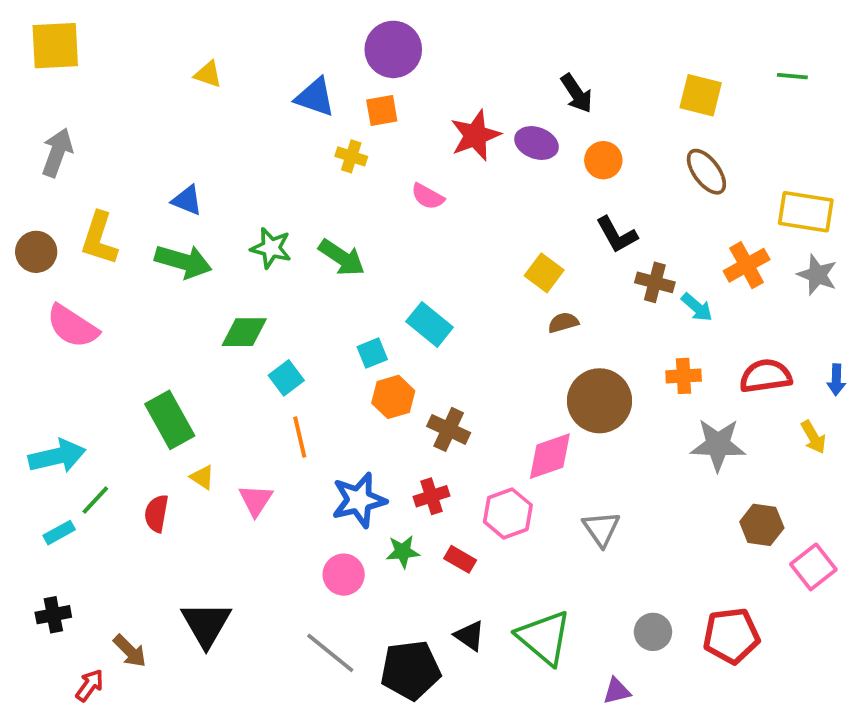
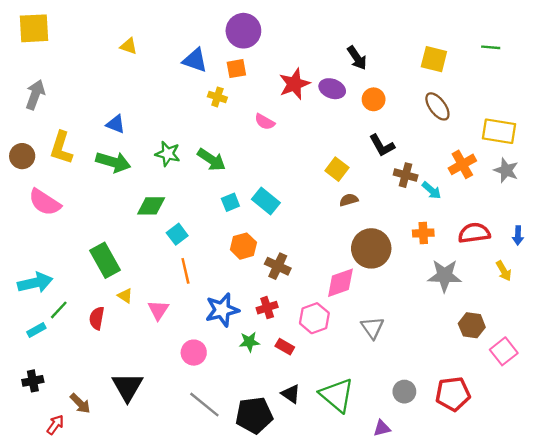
cyan square: (372, 353) -> (230, 202), moved
pink circle: (344, 575) -> (194, 353), moved

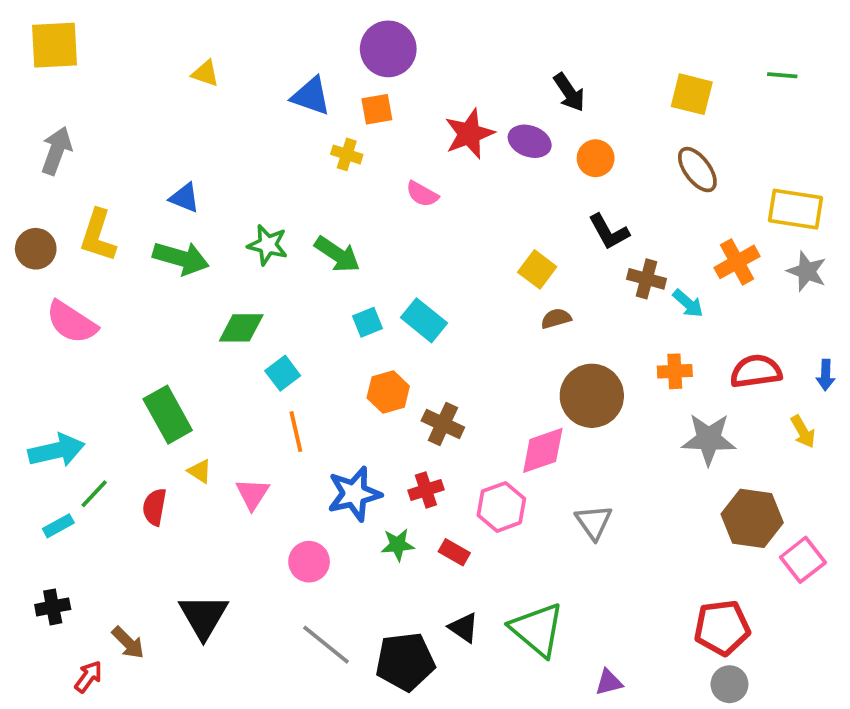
brown hexagon: (472, 325) -> (752, 518), size x1.4
gray circle: (404, 392) -> (729, 684), moved

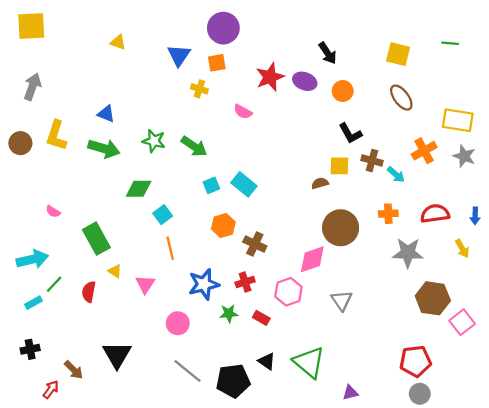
blue triangle: (311, 96) -> (179, 55), turned 45
yellow square: (537, 269) -> (339, 166), moved, turned -36
pink semicircle: (72, 322) -> (53, 211), moved, size x0.5

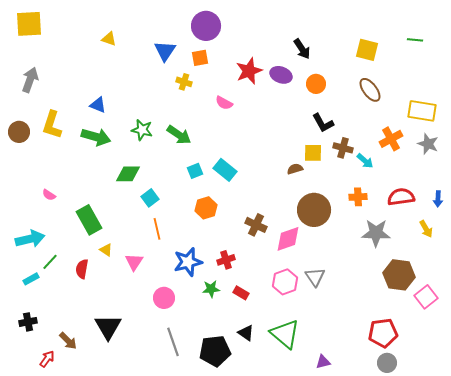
brown cross: (255, 244) -> (256, 225), moved
pink hexagon: (288, 292) -> (285, 282), moved
gray line: (188, 371) -> (173, 342), turned 32

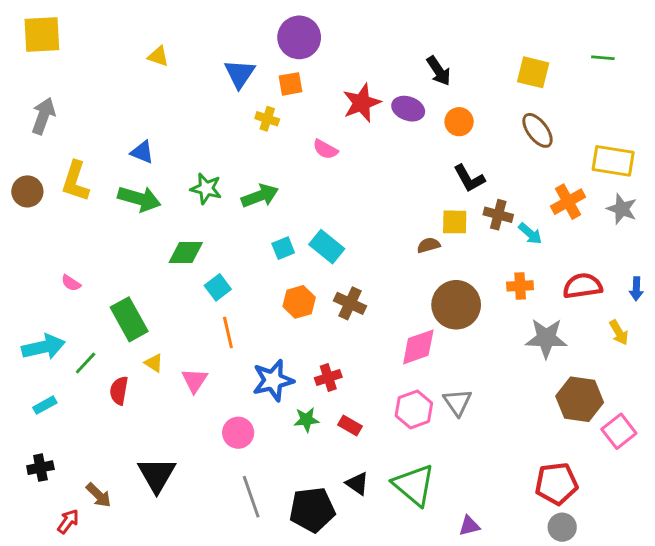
green arrow: (179, 135) -> (260, 196), turned -55
brown cross: (256, 225) -> (350, 303), moved
green line: (50, 262) -> (86, 363), moved

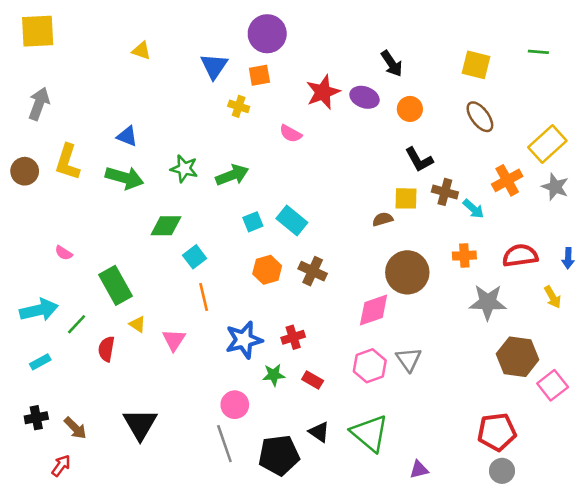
yellow rectangle: (613, 161) -> (547, 144), turned -51
pink circle: (238, 433) -> (235, 405), moved
brown arrow: (99, 495) -> (75, 428), moved

